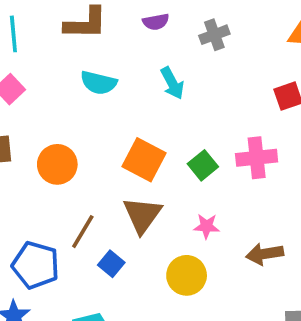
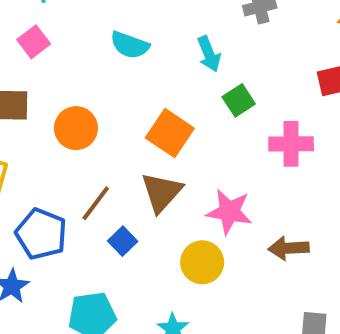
green square: (203, 165) -> (239, 100), moved
pink star: (207, 226) -> (229, 212), size x1.6

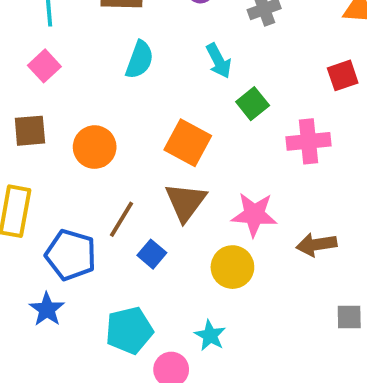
cyan semicircle: (130, 45) -> (140, 60), turned -84

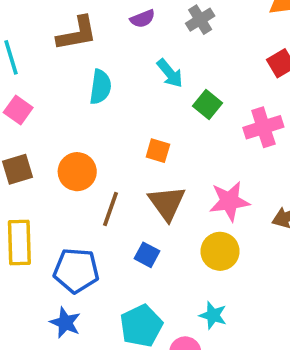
orange square: (188, 143) -> (158, 151), size x0.6
brown line: (122, 219) -> (110, 209), moved

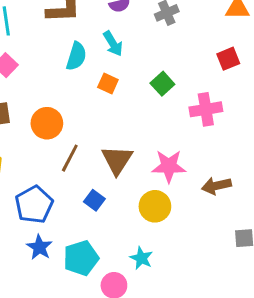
cyan arrow: (170, 73) -> (113, 44), moved
orange square: (158, 151) -> (108, 84), moved
blue pentagon: (76, 271) -> (34, 205), turned 30
blue star: (65, 323) -> (39, 247), moved

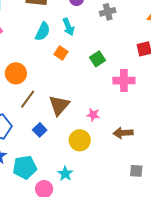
pink star: (169, 166) -> (93, 115), size x0.6

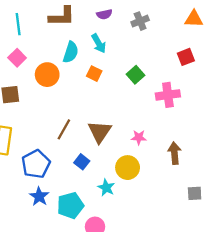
orange circle: (16, 73) -> (47, 75), moved
brown arrow: (123, 133) -> (175, 153), turned 96
cyan star: (65, 174) -> (106, 188), moved

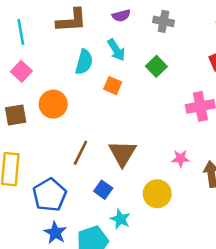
gray cross: (140, 21) -> (164, 21), turned 36
orange circle: (47, 75) -> (53, 104), moved
green square: (136, 75) -> (156, 66), moved
pink star: (139, 137) -> (180, 158), moved
cyan star: (106, 188) -> (120, 219), moved

